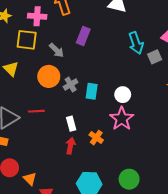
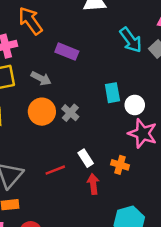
purple rectangle: (83, 36) -> (67, 52), turned -72
cyan rectangle: (92, 91) -> (112, 93), moved
red line: (36, 111) -> (55, 170), moved

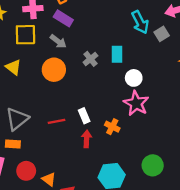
purple rectangle: (67, 52) -> (63, 18), moved
cyan rectangle: (112, 93) -> (117, 54), moved
gray cross: (70, 113) -> (90, 59), moved

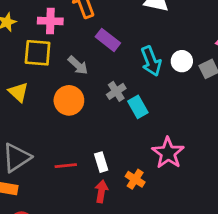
purple rectangle: (63, 18) -> (108, 40), moved
cyan arrow: (140, 22) -> (151, 61), moved
cyan rectangle: (117, 54) -> (138, 107), moved, turned -35
white circle: (134, 78) -> (182, 61), moved

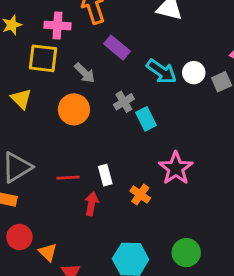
cyan arrow: (151, 61) -> (162, 71), turned -36
red arrow: (101, 191) -> (92, 204), moved

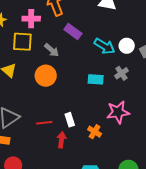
gray cross: (124, 102) -> (121, 73), moved
cyan rectangle: (146, 119) -> (96, 79), turned -56
pink star: (176, 168) -> (118, 112), turned 30

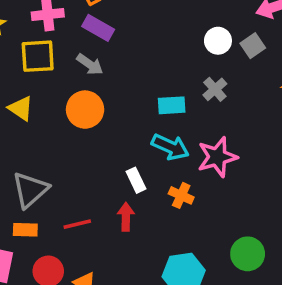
purple rectangle: (73, 31) -> (98, 28), moved
cyan arrow: (104, 46) -> (170, 147), moved
red line: (44, 123) -> (77, 224), moved

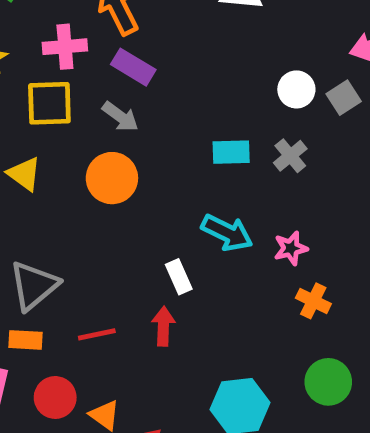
cyan rectangle: (172, 105) -> (231, 152), moved
pink star: (217, 157) -> (291, 248), size x0.6
orange cross: (181, 195) -> (313, 301), moved

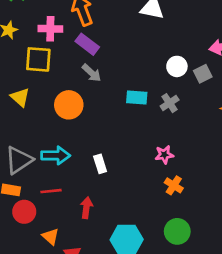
gray arrow: (120, 117) -> (92, 73), moved
cyan arrow: (227, 233) -> (56, 155), moved, turned -32
red arrow: (163, 326) -> (86, 208), moved
red circle: (55, 397) -> (24, 212), moved

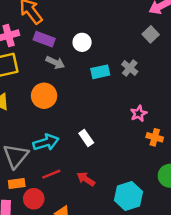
white circle: (177, 66) -> (82, 42), moved
red arrow: (86, 208) -> (86, 179), turned -48

